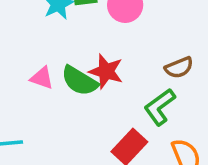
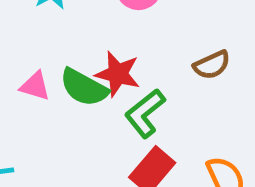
green L-shape: (160, 107) -> (145, 113), moved

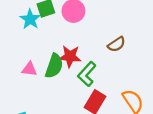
green semicircle: (84, 88) -> (54, 66), turned -90

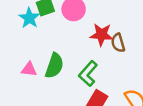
brown semicircle: (116, 44) -> (118, 43), turned 108
red star: (70, 56) -> (101, 35), moved

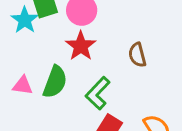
red star: (101, 35) -> (81, 46), moved, turned 30

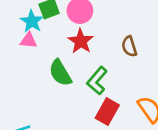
green semicircle: (55, 82) -> (60, 73), turned 132
pink triangle: (23, 85) -> (29, 40), moved

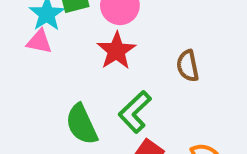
green semicircle: (60, 73) -> (82, 124), moved

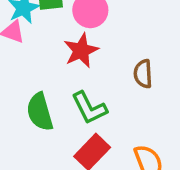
green L-shape: (135, 112) -> (89, 108), turned -81

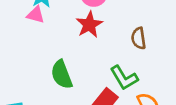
green L-shape: (89, 108) -> (124, 78), moved

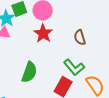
green semicircle: (62, 75) -> (29, 72), turned -130

